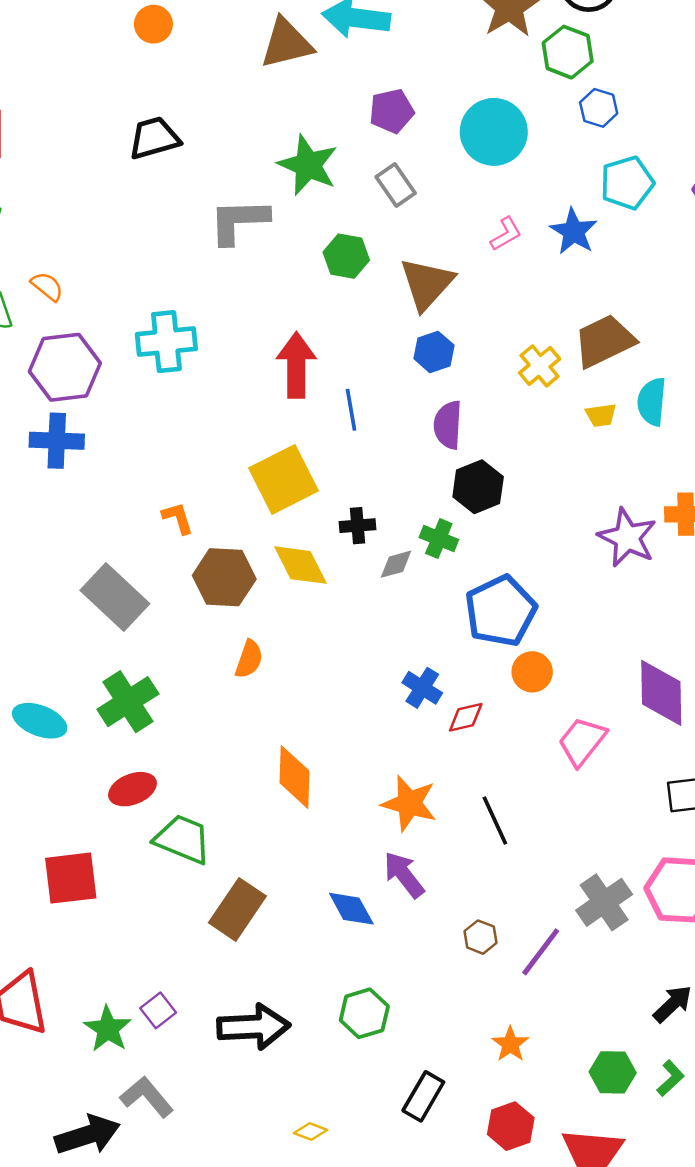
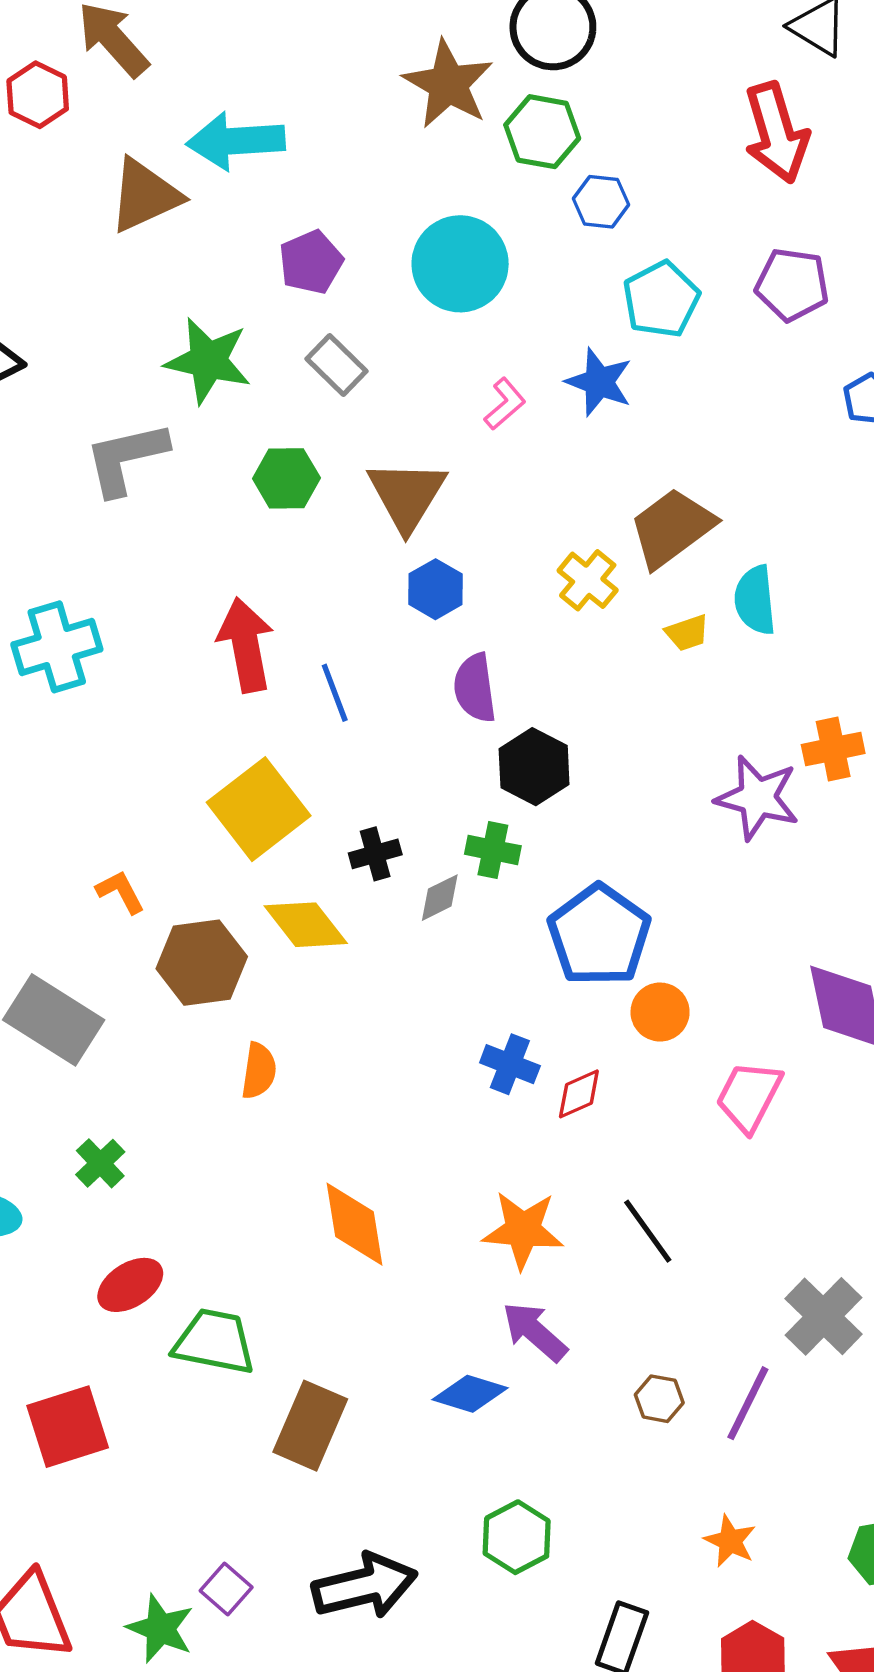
green cross: (128, 702) -> (100, 1163), size x0.6
blue diamond: (351, 909) -> (470, 1394), turned -33

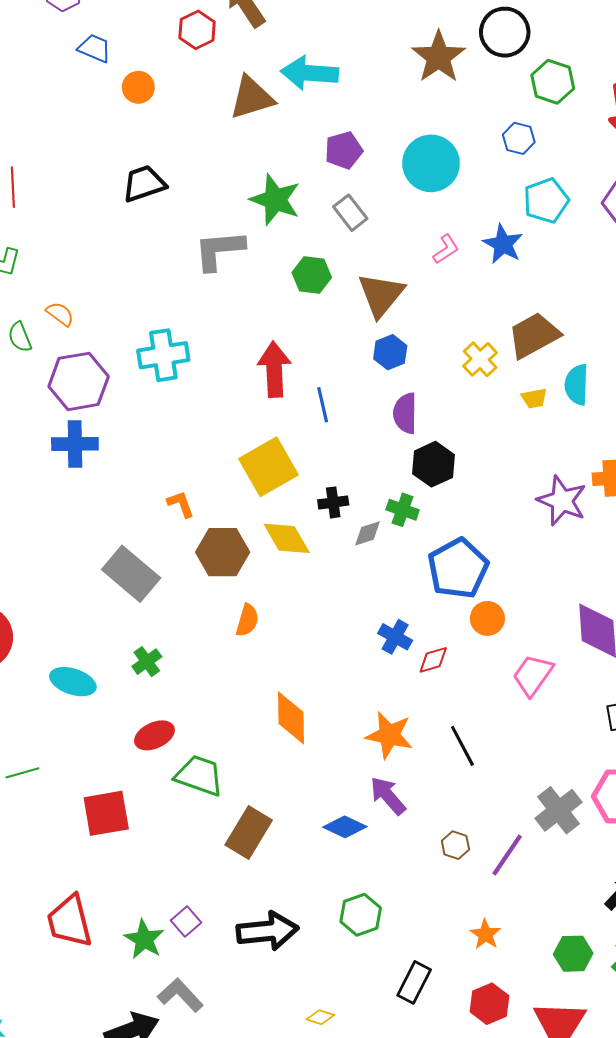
green hexagon: (542, 132) -> (553, 82), moved

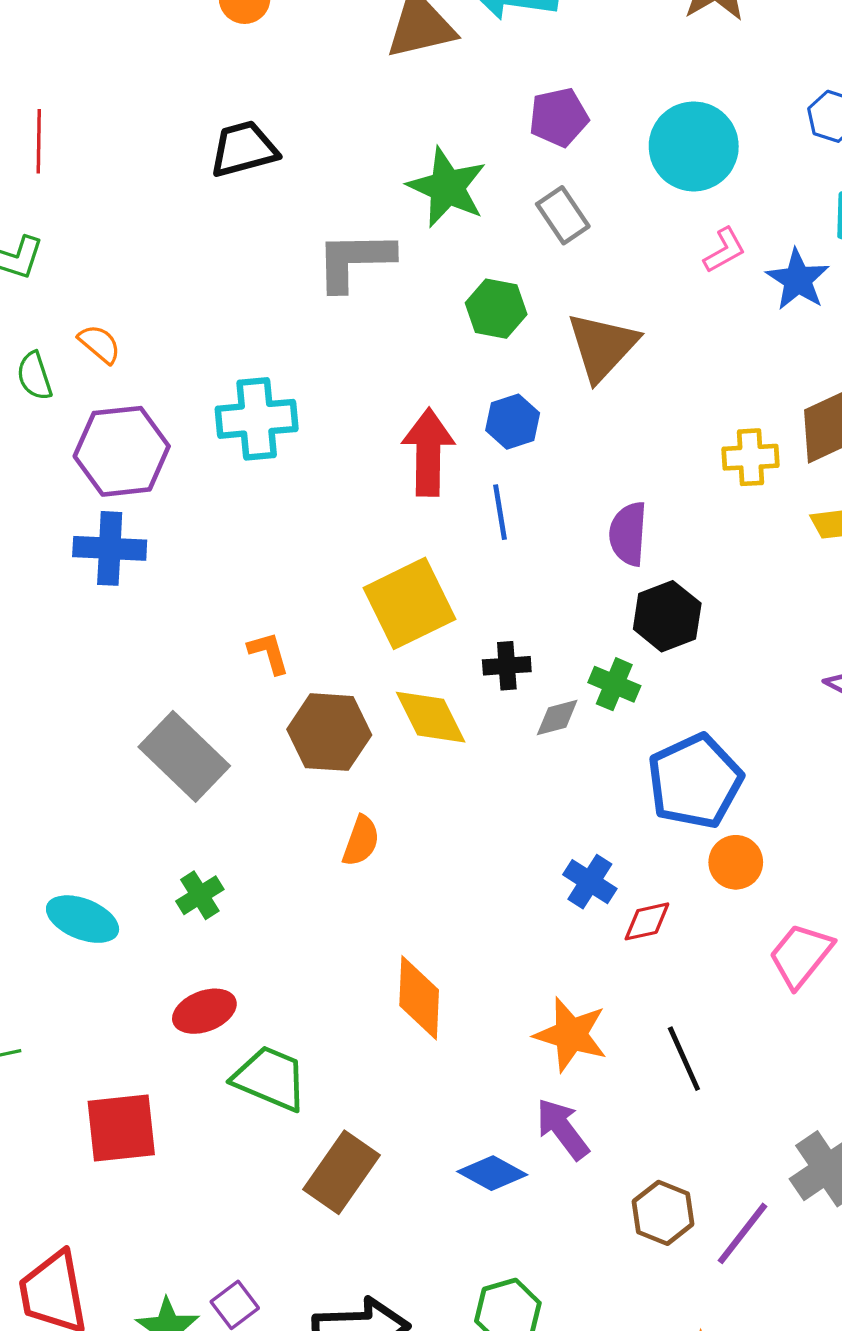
pink L-shape: (446, 249) -> (724, 250), moved
blue hexagon: (390, 352) -> (513, 422), moved
yellow cross: (480, 359) -> (750, 457), turned 36
brown hexagon: (455, 845) -> (663, 1213), size x1.4

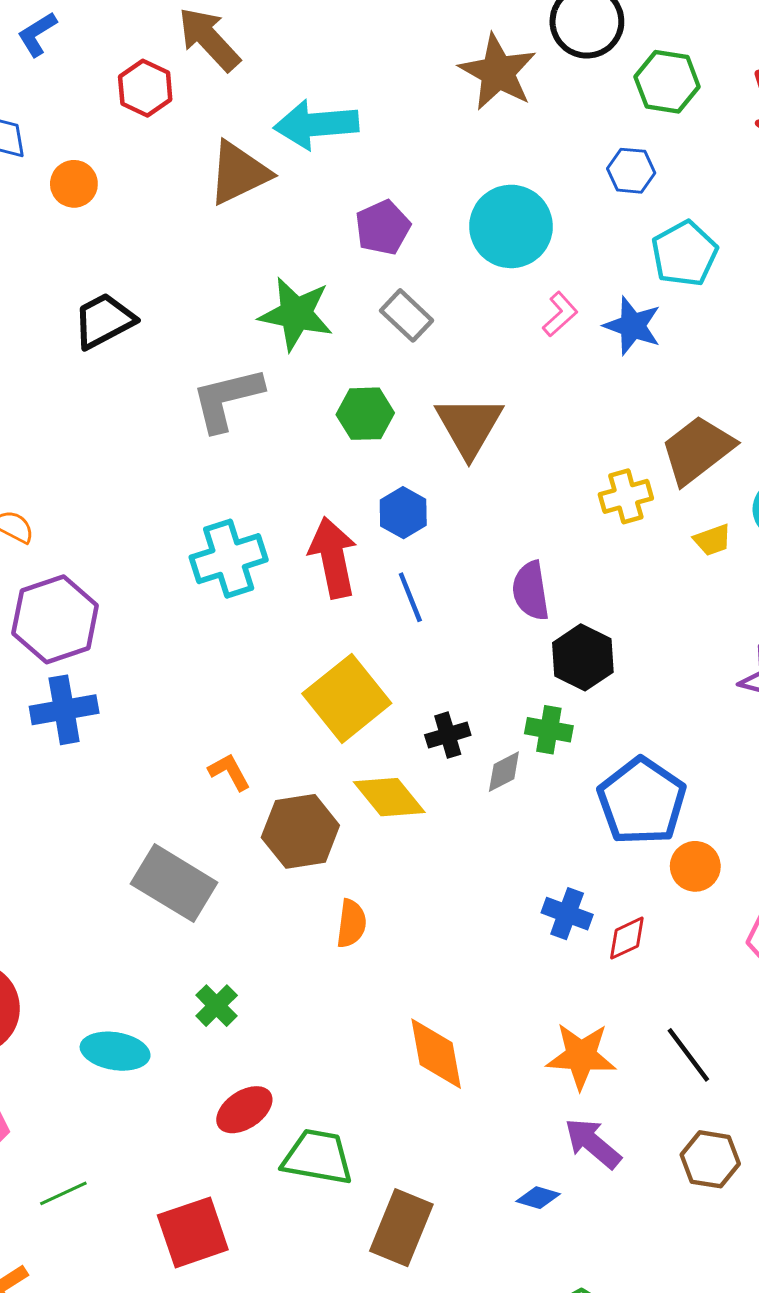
cyan cross: (257, 419) -> (229, 559), moved
blue diamond: (492, 1173) -> (538, 1198), size x0.7
brown hexagon: (663, 1213) -> (710, 1159), moved

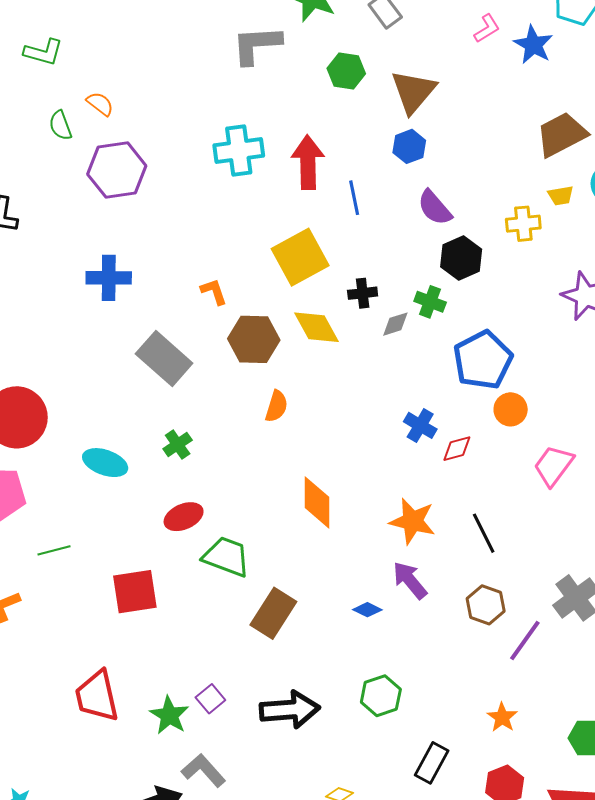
yellow cross: (626, 496) -> (523, 224), moved
blue hexagon: (403, 513) -> (409, 146), moved
purple semicircle: (531, 591) -> (435, 208), turned -42
blue cross: (64, 710) -> (109, 278), moved

